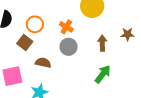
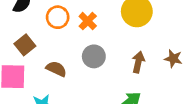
orange cross: (66, 27) -> (88, 21), moved
brown square: (25, 43) -> (25, 45), moved

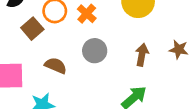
brown square: (25, 45) -> (32, 29), moved

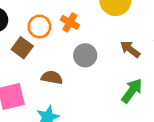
brown arrow: (142, 55) -> (130, 49), turned -50

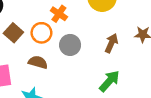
orange circle: (39, 27) -> (41, 33), moved
brown arrow: (130, 49) -> (111, 43), turned 72

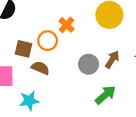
brown square: (13, 33) -> (24, 49), moved, turned -36
gray circle: (70, 45) -> (89, 64), moved

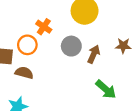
gray circle: (89, 64) -> (71, 46), moved
green arrow: (105, 95) -> (106, 89), moved, turned 90

